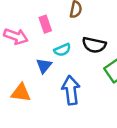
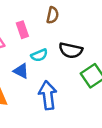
blue triangle: (44, 66) -> (21, 71), turned -42

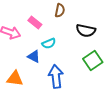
pink rectangle: (22, 30) -> (35, 22), turned -32
black semicircle: (71, 50) -> (86, 30), moved

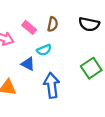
brown semicircle: (60, 10) -> (53, 24), moved
black semicircle: (86, 30) -> (89, 24), moved

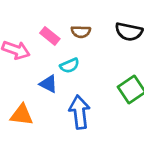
brown semicircle: (53, 24) -> (81, 32), turned 80

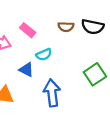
brown semicircle: (81, 32) -> (66, 27), moved

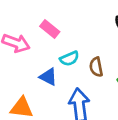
brown semicircle: (66, 27) -> (96, 67), moved, turned 77

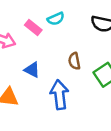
cyan semicircle: (69, 59) -> (56, 19), moved

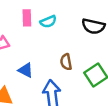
pink rectangle: (33, 27) -> (27, 18), moved, turned 49

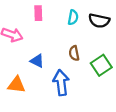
cyan semicircle: (48, 22) -> (73, 17), moved, turned -56

